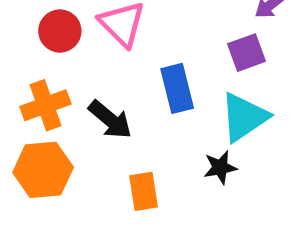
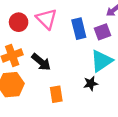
blue rectangle: (177, 88) -> (79, 29), moved

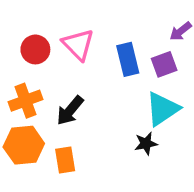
black arrow: (41, 62) -> (70, 111), turned 90
orange rectangle: (56, 94) -> (65, 160), moved

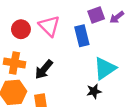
purple square: (164, 64) -> (96, 15), moved
orange cross: (26, 101) -> (14, 63), turned 30

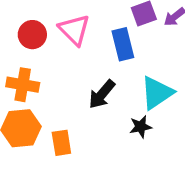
black arrow: (44, 70) -> (102, 94), moved

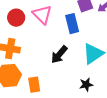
black star: (141, 127) -> (86, 85), moved

